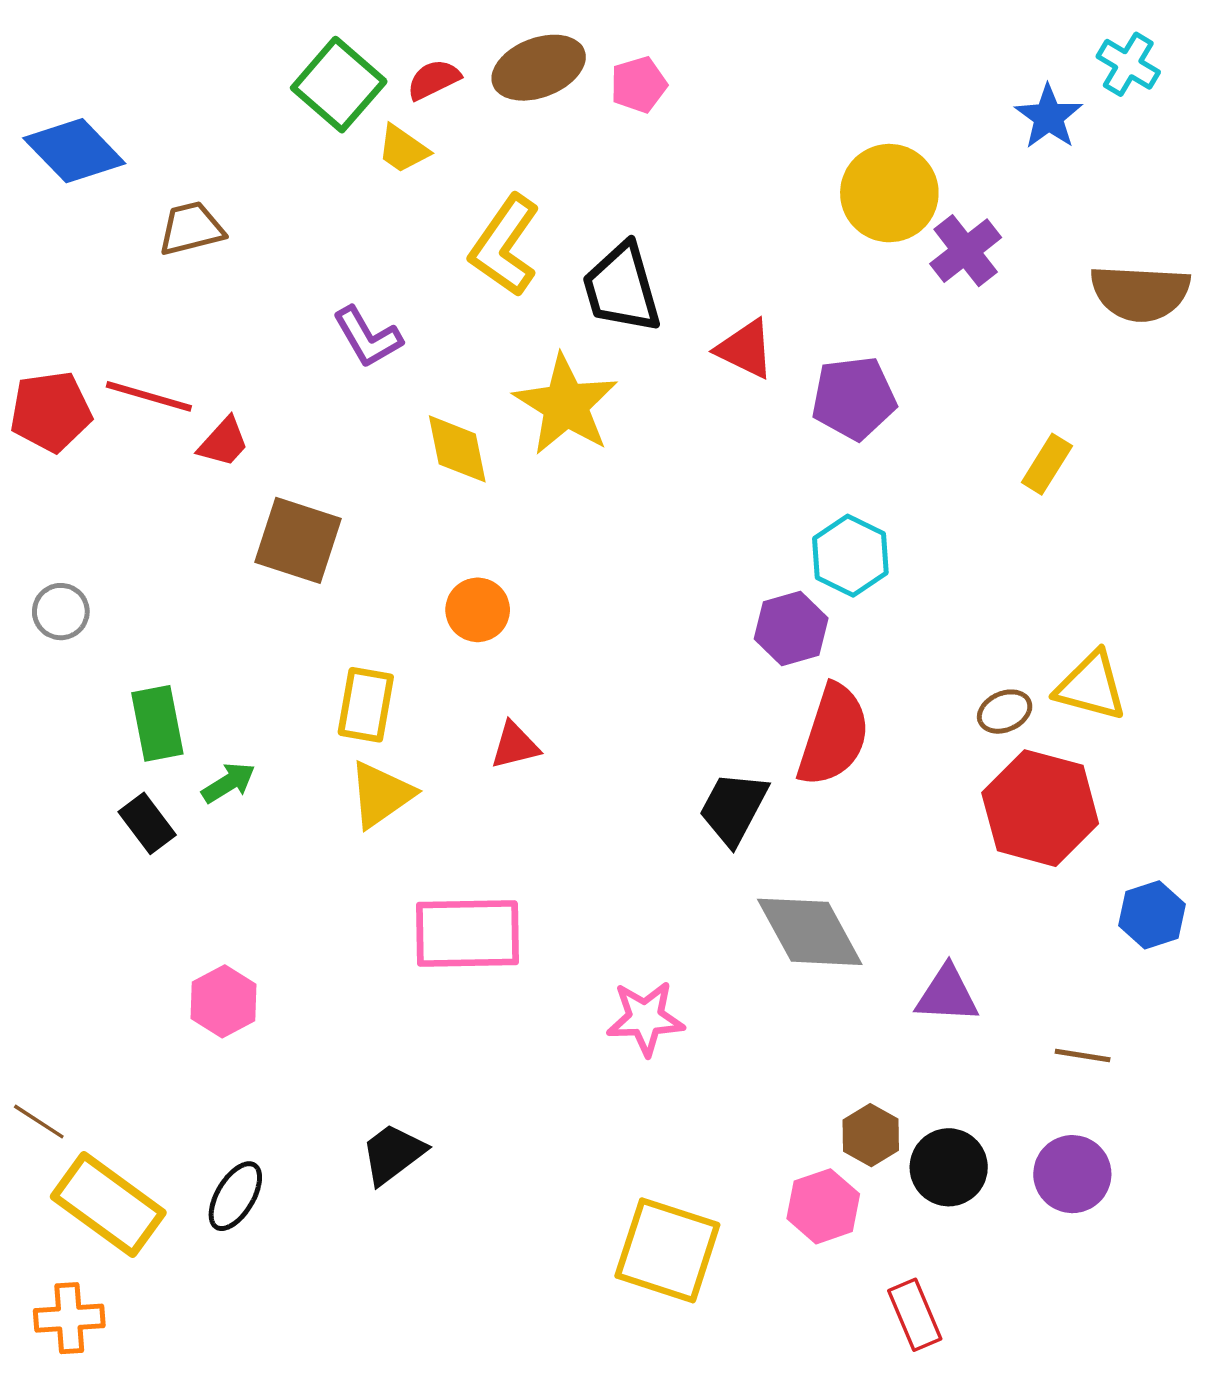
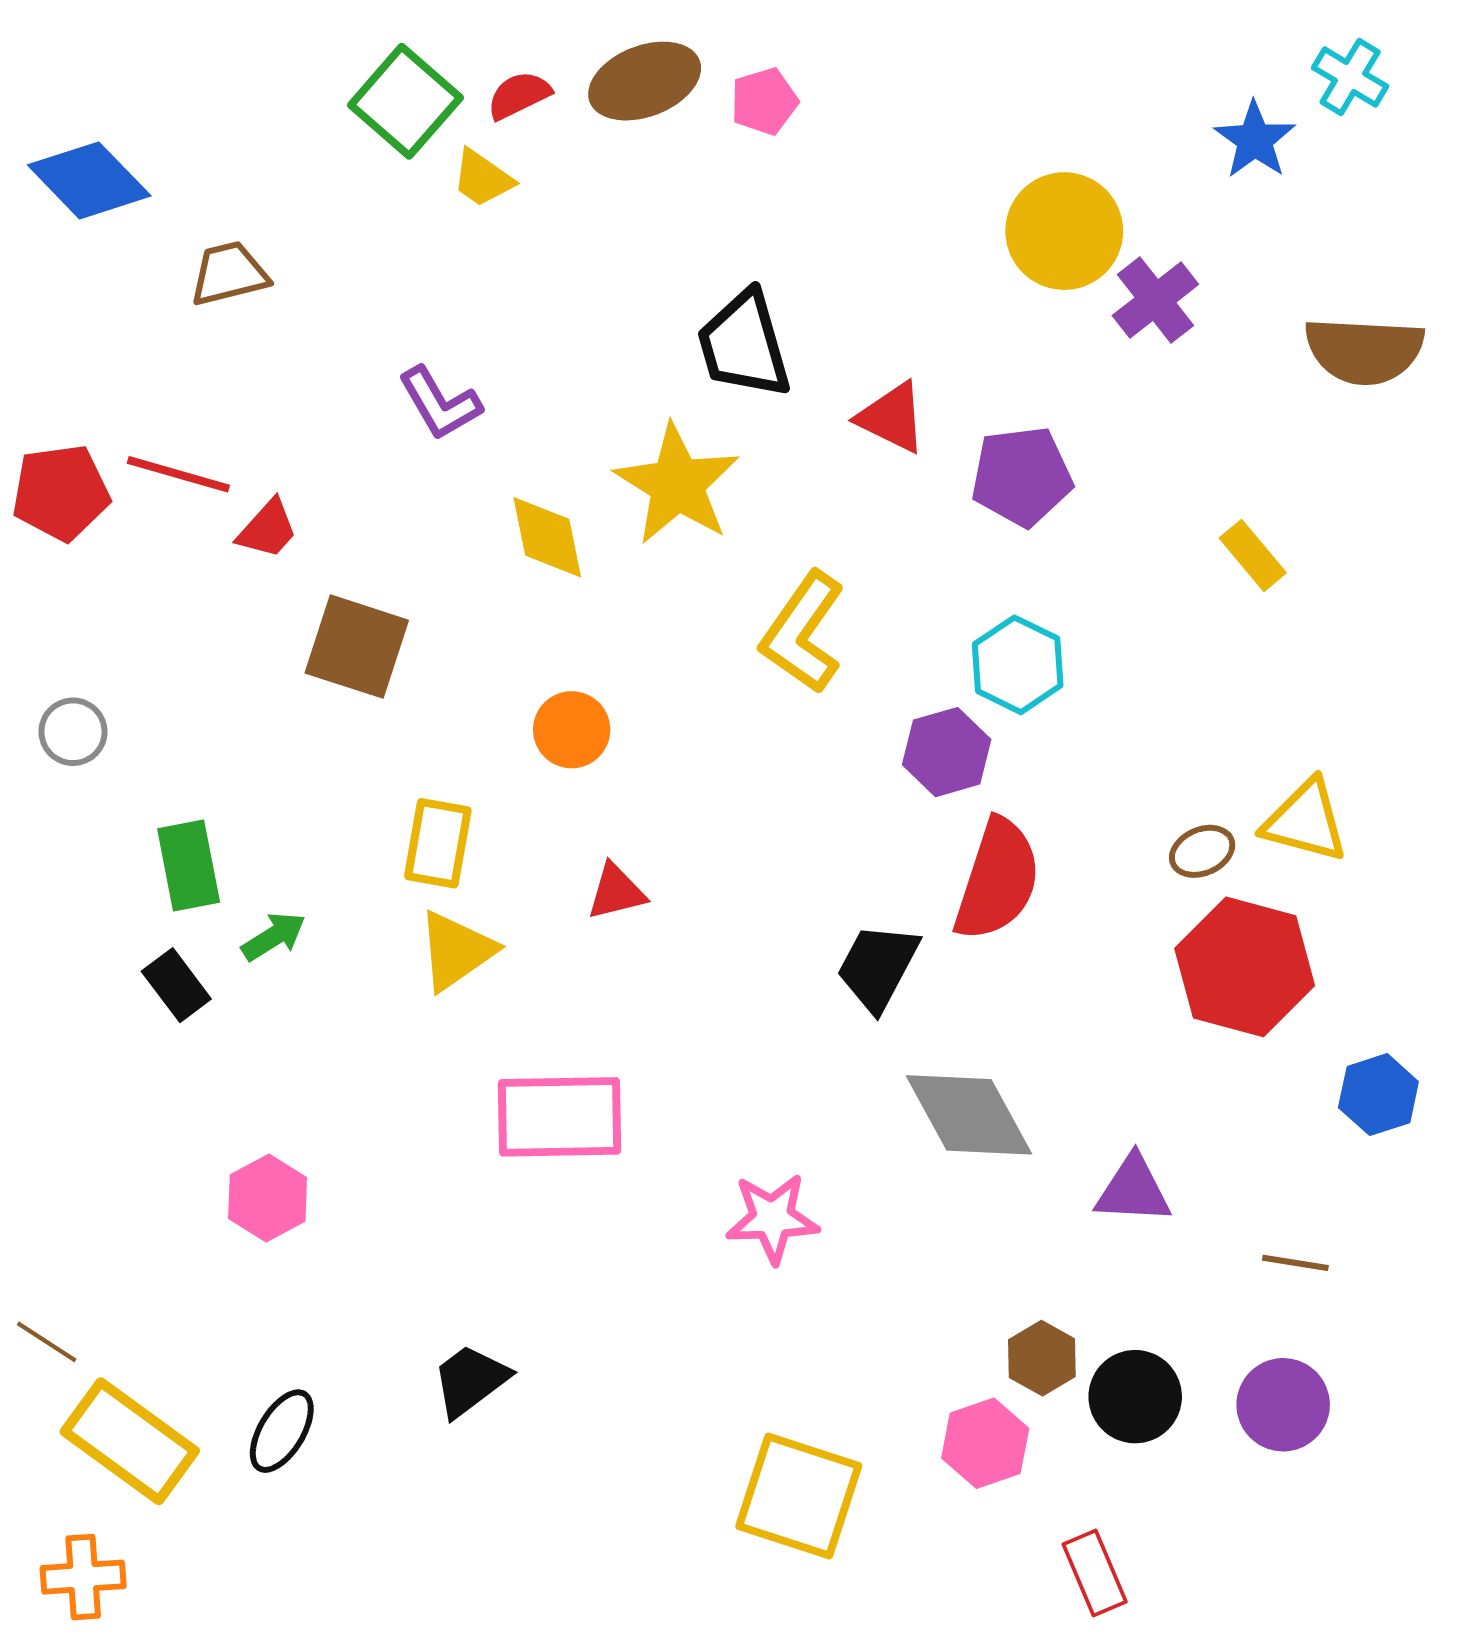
yellow L-shape: (505, 246) -> (803, 632), moved
yellow rectangle: (1047, 464) -> (1253, 555), turned -72

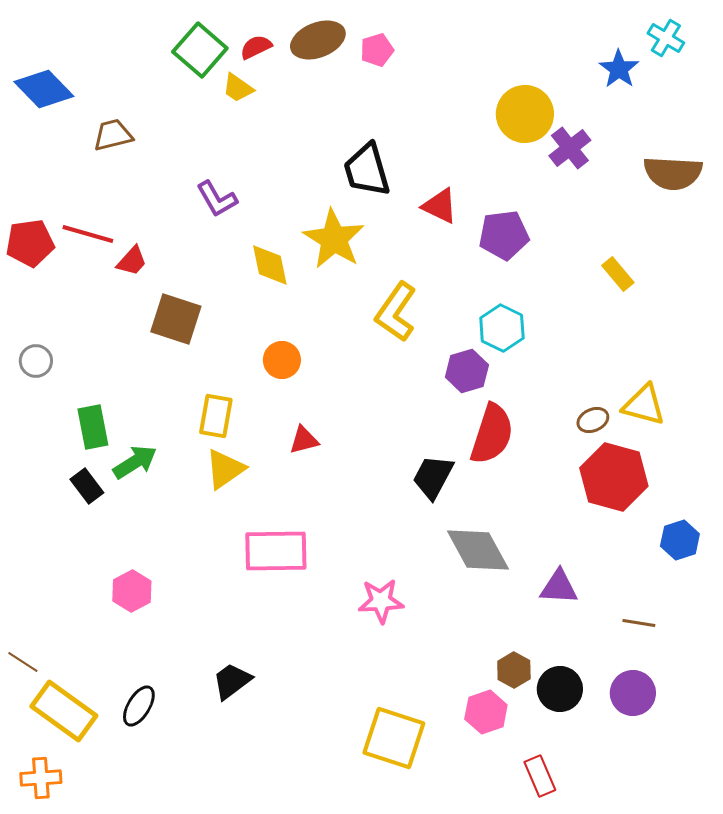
green arrow: (274, 936) -> (135, 462), size x1.4

